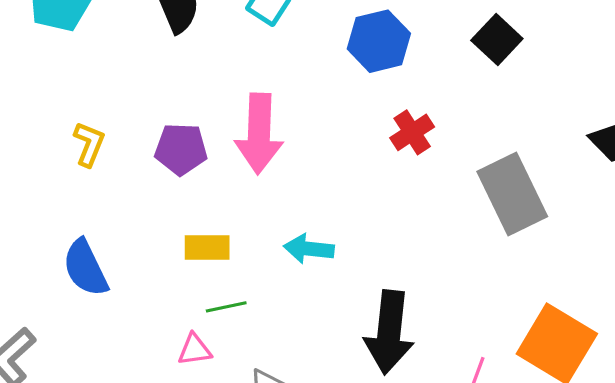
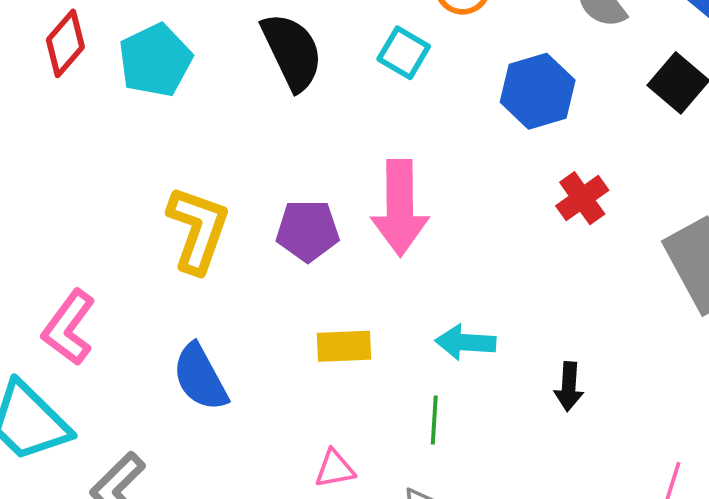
yellow L-shape: (89, 144) -> (198, 229), size x1.6
green line: (226, 307) -> (434, 420), moved, turned -72
black arrow: (389, 332) -> (569, 387), moved, size x0.5

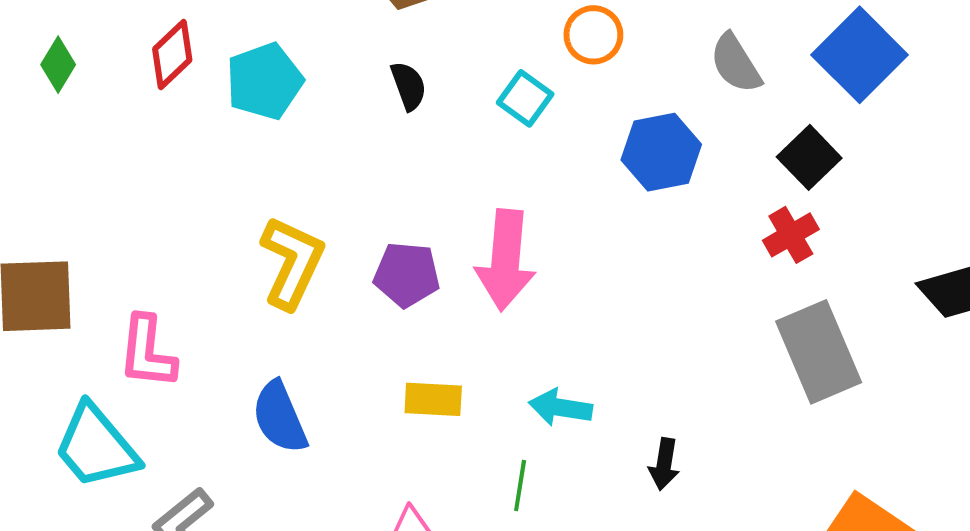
black semicircle: (292, 52) -> (408, 86), size x0.6
red cross: (582, 198) -> (791, 235), moved
pink L-shape: (69, 328) -> (147, 352), turned -36

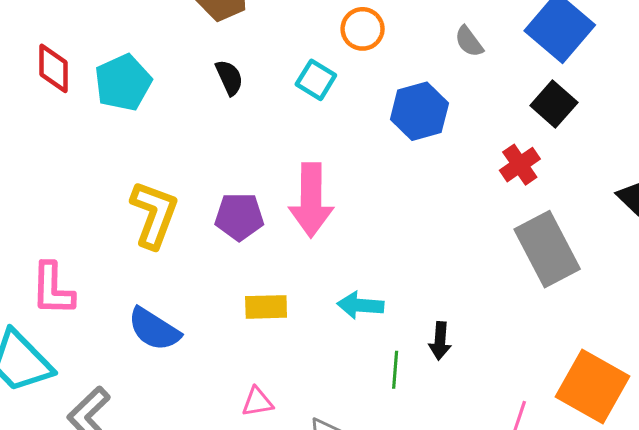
red diamond: (172, 55) -> (53, 68), turned -42
gray semicircle: (736, 63) -> (469, 42), size x0.7
black square: (809, 157) -> (554, 104), moved
blue semicircle: (280, 417) -> (154, 329), turned -30
green line: (520, 485) -> (395, 370), moved

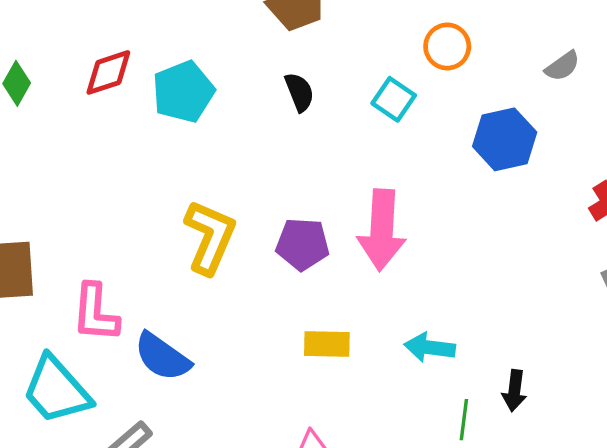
gray semicircle: (469, 42) -> (562, 66), turned -92
red diamond: (53, 68) -> (108, 72), turned 69
blue semicircle: (154, 329) -> (162, 357), moved

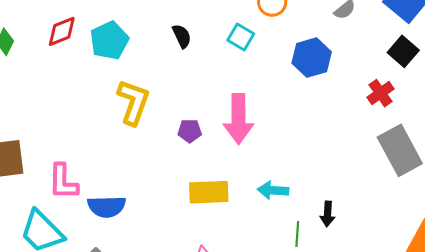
yellow L-shape: (210, 237) -> (133, 102), moved
purple pentagon: (303, 244) -> (190, 131), size x0.7
yellow rectangle: (327, 344) -> (209, 192), size x1.4
blue semicircle: (162, 357) -> (107, 207), turned -33

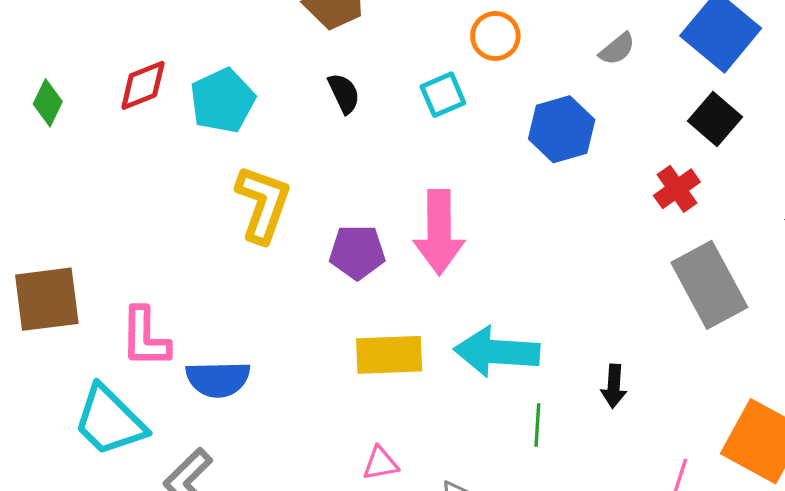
cyan square: (241, 37) -> (443, 95), turned 36
purple pentagon: (190, 131) -> (357, 252), size x1.4
cyan arrow: (273, 190) -> (497, 352), size x1.6
black arrow: (328, 214) -> (614, 386), moved

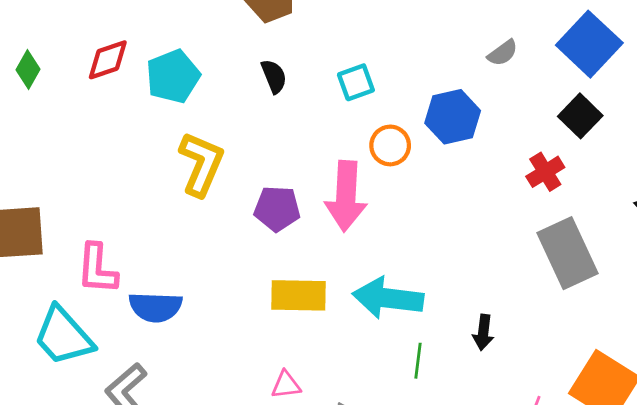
orange circle: (495, 36) -> (390, 145), moved

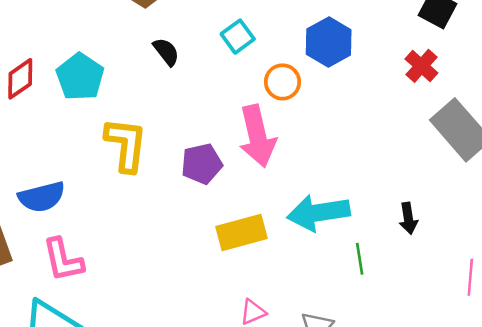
blue semicircle: (155, 307) -> (42, 197), moved

